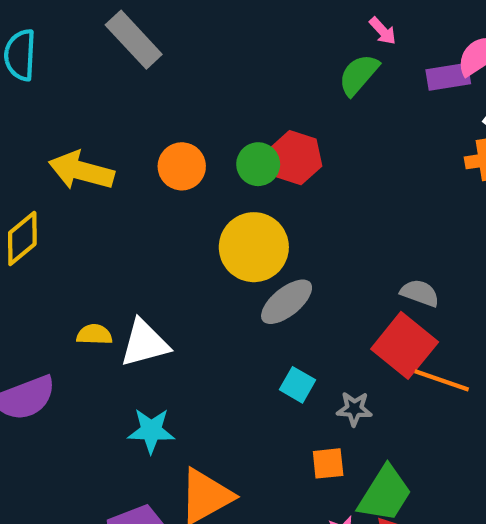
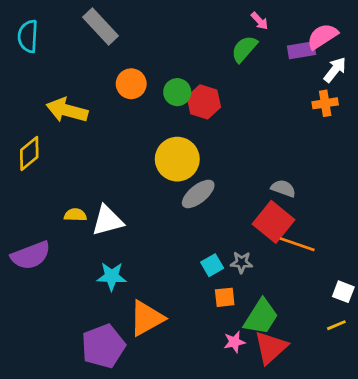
green circle: (258, 164) -> (177, 92), moved
orange circle: (182, 166) -> (131, 84), moved
cyan square: (297, 385) -> (212, 265), moved, turned 30

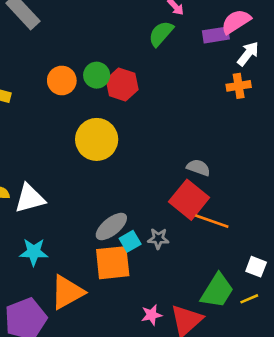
orange circle: (131, 84) -> (62, 80), moved
gray ellipse: (198, 194) -> (111, 227), moved
orange square: (225, 297) -> (113, 263), moved, size x1.8
green trapezoid: (261, 317) -> (217, 291), moved

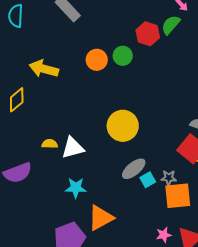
red hexagon: (122, 85) -> (148, 34), moved
yellow circle: (97, 139) -> (123, 126), moved
orange square: (113, 263) -> (178, 196), moved

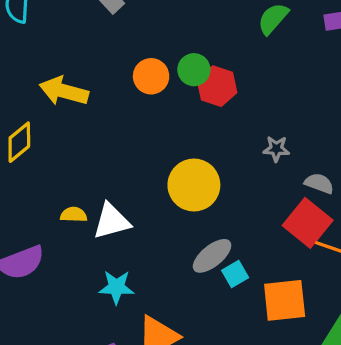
red hexagon: (148, 34) -> (217, 86), moved
gray star: (169, 178) -> (276, 149), moved

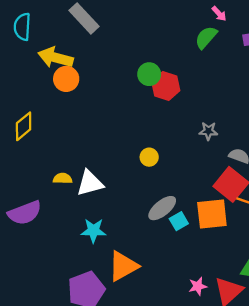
orange circle: (151, 76) -> (66, 79), moved
yellow arrow: (64, 91) -> (56, 58), moved
yellow circle: (194, 185) -> (149, 157), size x0.5
orange square: (285, 300) -> (212, 214), moved

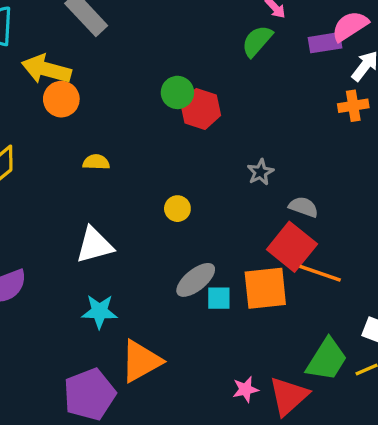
gray star: (208, 131) -> (260, 172), turned -30
yellow semicircle: (63, 178) -> (96, 162), moved
cyan square: (179, 221) -> (219, 298), turned 30

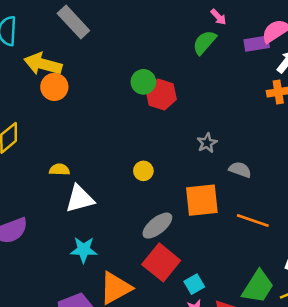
yellow semicircle: (96, 162) -> (59, 170), moved
red square: (292, 247) -> (161, 262), moved
orange square: (265, 288) -> (202, 200), moved
cyan square: (219, 298) -> (194, 284), moved, turned -30

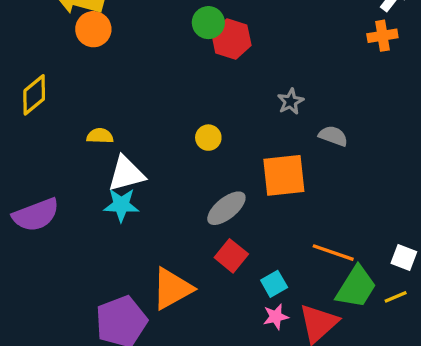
orange line: (253, 220) -> (333, 253), moved
cyan star: (84, 250) -> (121, 205), moved
red square: (161, 262) -> (231, 256), size x0.7

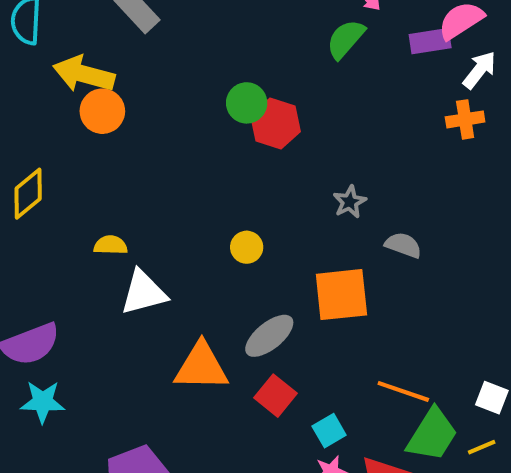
cyan star: (121, 205) -> (43, 402), moved
orange triangle: (172, 289) -> (201, 367), moved, turned 30

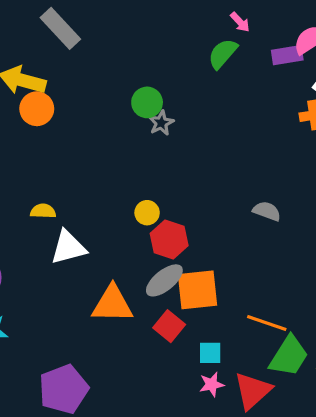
red hexagon: (275, 124) -> (169, 239), moved
gray star: (350, 202) -> (161, 123), moved
orange square: (341, 295) -> (197, 290), moved
cyan square: (329, 431) -> (210, 353), turned 30

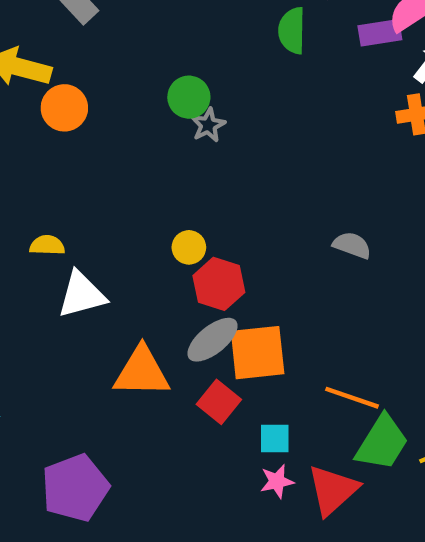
green semicircle: (223, 54) -> (292, 31), turned -40
orange circle: (37, 109) -> (64, 108), moved

